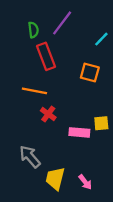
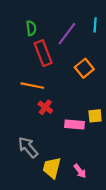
purple line: (62, 23) -> (67, 34), moved
cyan line: (101, 39) -> (95, 25), moved, turned -40
orange square: (90, 72) -> (84, 68), turned 36

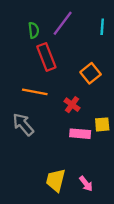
purple line: (67, 34) -> (63, 23), moved
red cross: (45, 107) -> (72, 105), moved
gray arrow: (28, 147) -> (23, 124), moved

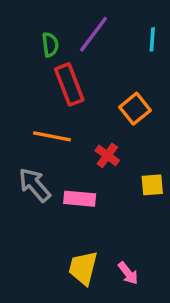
pink rectangle: (80, 134) -> (80, 199), moved

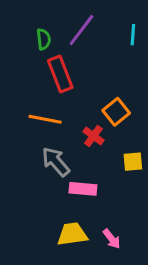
orange square: (135, 109) -> (116, 112), moved
gray arrow: (35, 185) -> (56, 162), moved
pink rectangle: (80, 199) -> (83, 189), moved
yellow trapezoid: (83, 268) -> (72, 234), turned 68

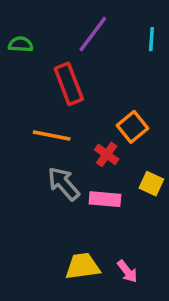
green semicircle: (44, 39) -> (21, 44), moved, turned -80
yellow square: (133, 162) -> (151, 184), turned 30
pink rectangle: (83, 189) -> (105, 199), moved

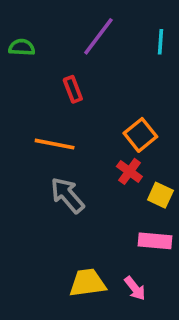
red rectangle: (69, 84) -> (73, 89), size x0.6
red cross: (107, 154) -> (129, 171), moved
pink rectangle: (105, 199) -> (155, 241), moved

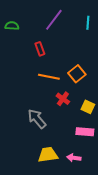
orange line: (55, 144) -> (49, 77), moved
red cross: (129, 171) -> (63, 99), moved
gray arrow: (67, 195) -> (37, 119), moved
pink arrow: (135, 288) -> (74, 158), turned 136

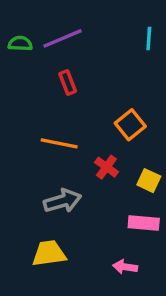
purple line: (54, 20) -> (62, 38), moved, turned 30
orange line: (49, 77) -> (59, 143), moved
gray arrow: (37, 119) -> (62, 201), turned 115
yellow trapezoid: (48, 155) -> (49, 253), moved

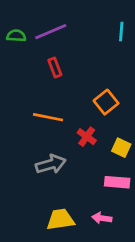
yellow trapezoid: (49, 253) -> (60, 219), moved

